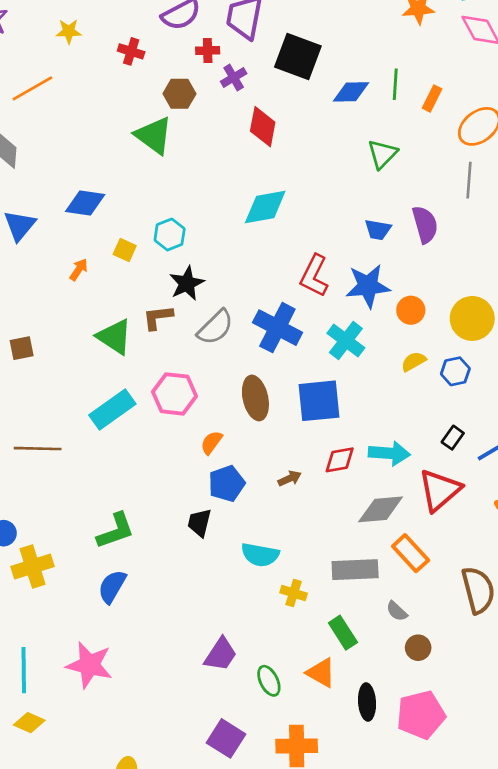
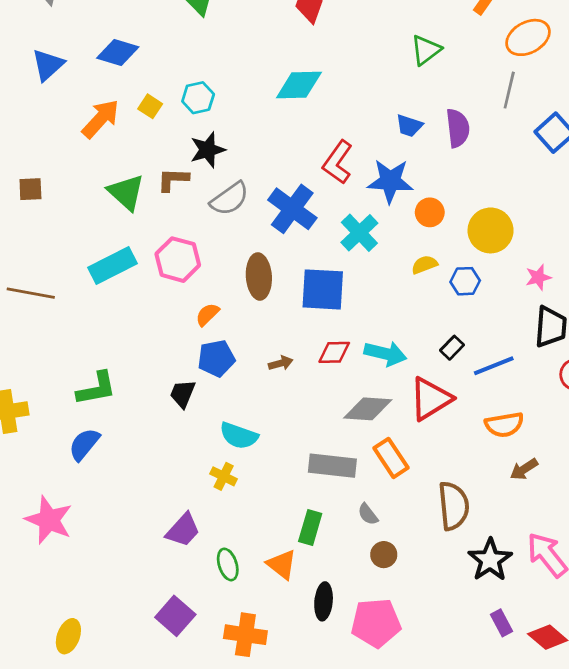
orange arrow: (79, 270) -> (101, 119), size x1.8
yellow cross: (294, 593) -> (224, 476), moved
green rectangle: (343, 633) -> (310, 527), turned 40

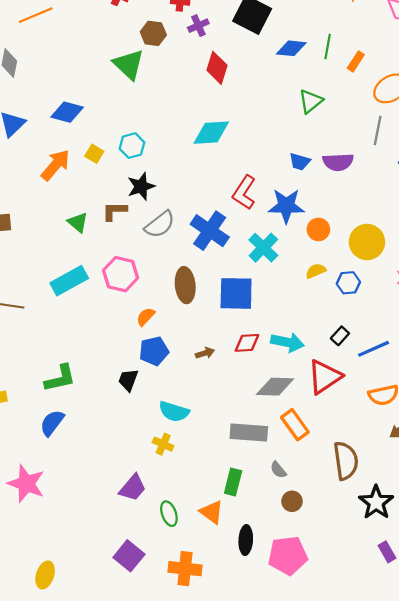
purple semicircle: (458, 128) -> (338, 162), turned 96
green triangle: (126, 192) -> (78, 222), size x0.7

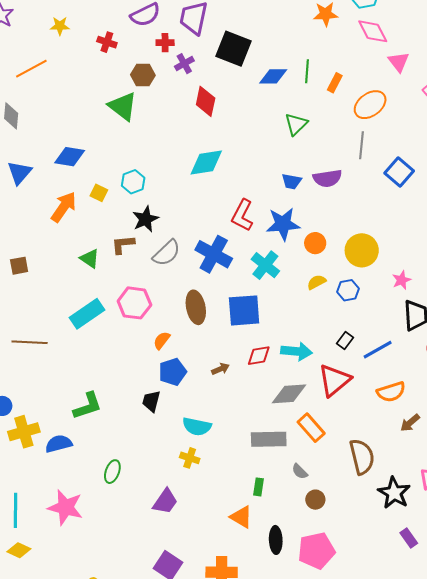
blue semicircle: (52, 423) -> (59, 444), moved, turned 44
green rectangle: (233, 482) -> (259, 487), size x0.7
green ellipse: (169, 514) -> (112, 472), moved, turned 45

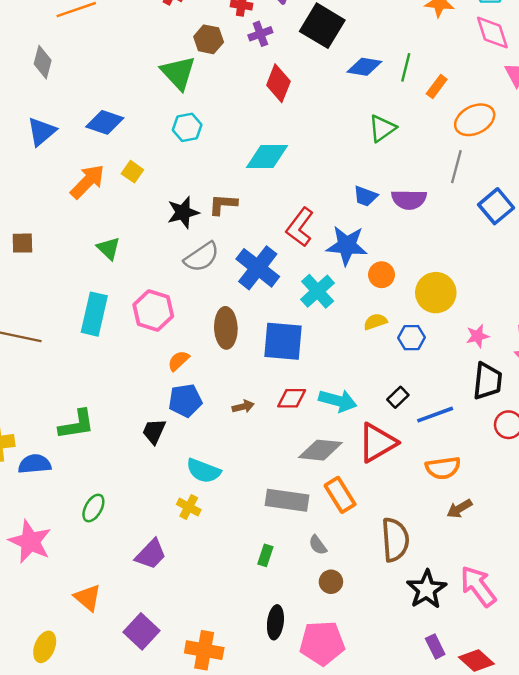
cyan hexagon: (133, 182) -> (187, 127), moved
brown L-shape: (123, 245) -> (223, 204), moved
cyan rectangle: (87, 314) -> (94, 314), turned -52
orange triangle: (241, 517) -> (88, 598), moved

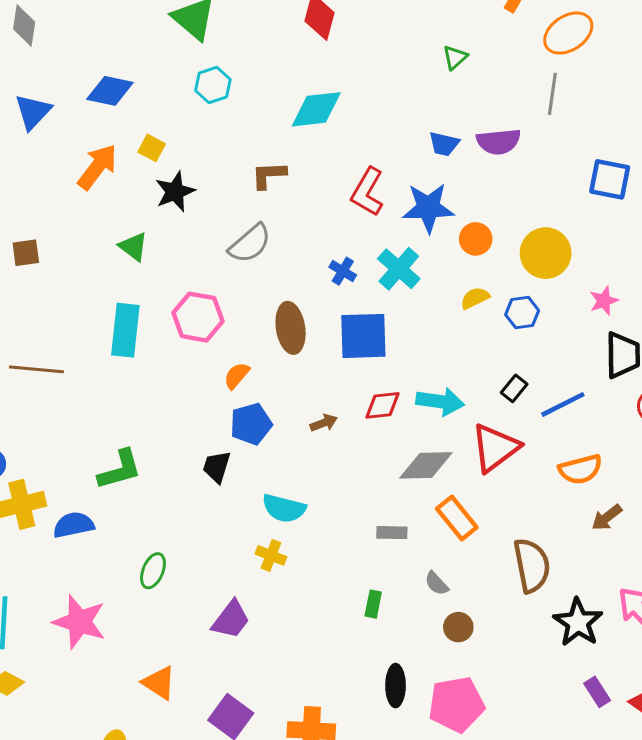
green triangle: (382, 128) -> (455, 57), size x0.7
blue square: (496, 206) -> (610, 179), moved, turned -32
black star: (183, 212) -> (175, 192), moved
blue cross: (258, 268) -> (343, 271), moved, size x0.5
gray rectangle: (287, 500) -> (392, 533), size x0.6

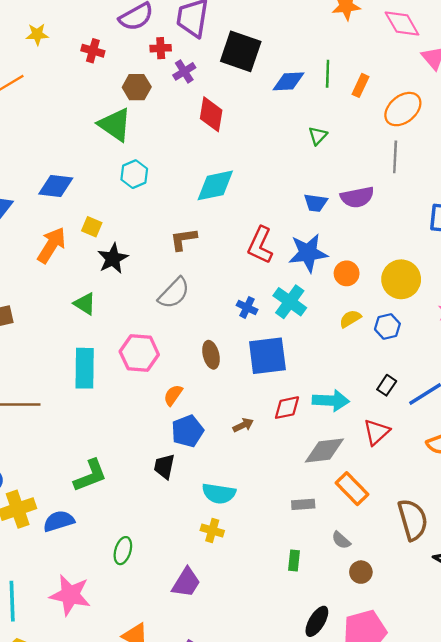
brown ellipse: (291, 328) -> (211, 355), size x0.7
red triangle: (495, 448) -> (376, 432), size x0.7
black ellipse: (396, 686) -> (317, 621), turned 36

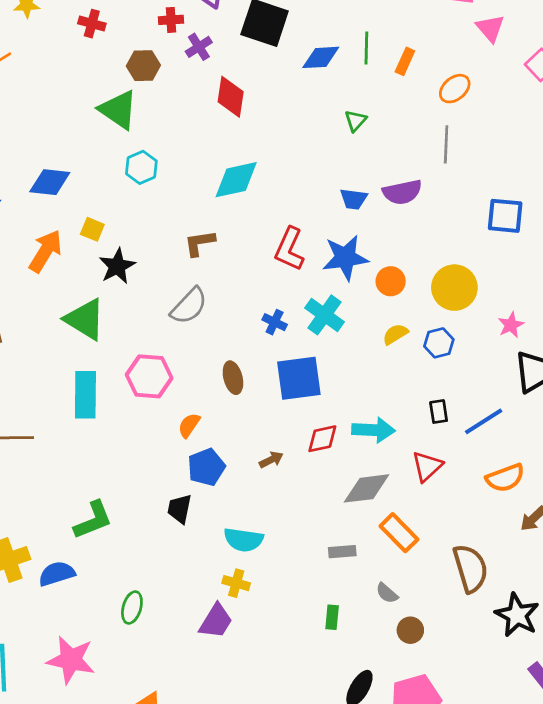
orange ellipse: (403, 109) -> (455, 89), size x0.7
green triangle: (85, 304) -> (85, 319), size x1.6
black rectangle: (387, 385) -> (439, 412), turned -42
purple trapezoid: (186, 583) -> (216, 621), moved

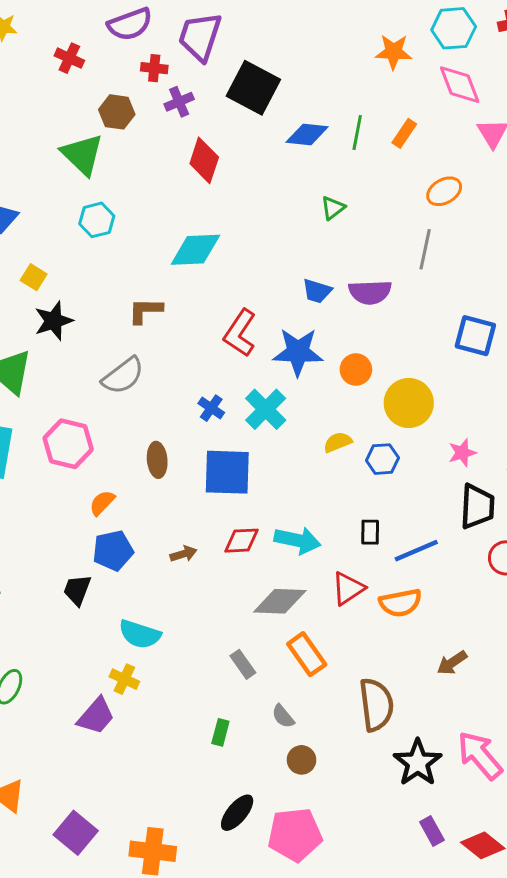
orange rectangle: (405, 61) -> (404, 133), moved
orange circle: (391, 281) -> (356, 369), moved
orange semicircle: (505, 478) -> (400, 603), moved
gray rectangle: (342, 552) -> (243, 664), turned 50

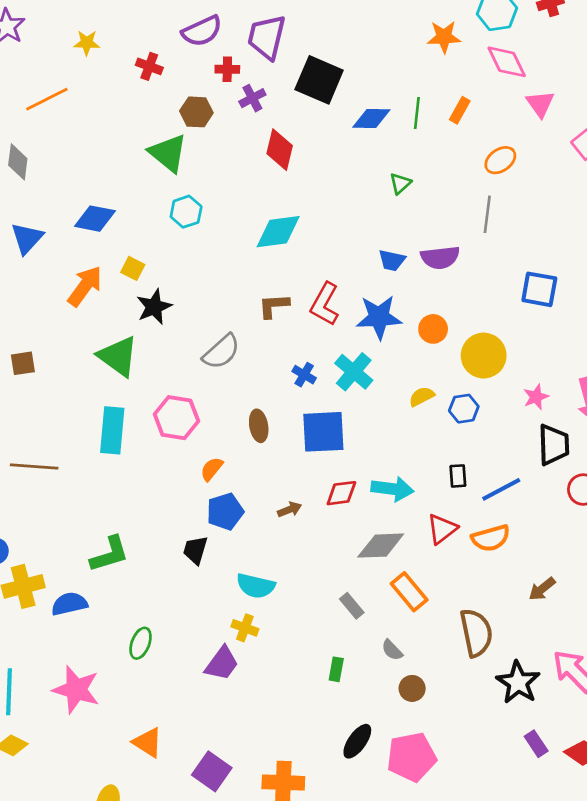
brown L-shape: (145, 311) -> (274, 306), moved

